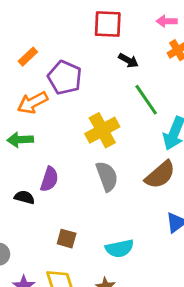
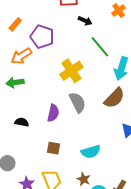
purple semicircle: (49, 179) -> (53, 113), moved

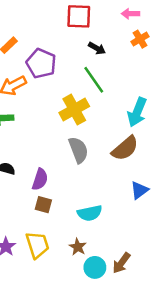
green line: (100, 47) -> (94, 80), moved
purple semicircle: (53, 113) -> (40, 179), moved

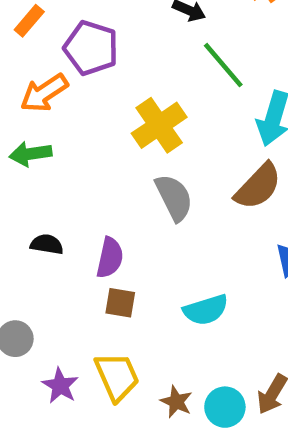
green line: (94, 80) -> (223, 65), moved
brown star: (78, 247) -> (176, 402), moved

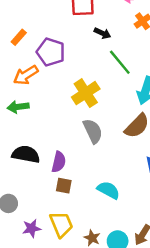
black semicircle: (47, 244) -> (26, 154), size x1.6
cyan semicircle: (206, 310) -> (108, 190), turned -135
purple star: (60, 386) -> (32, 228), turned 30

